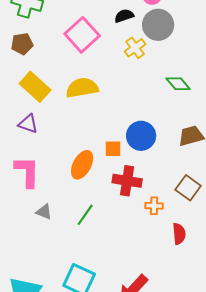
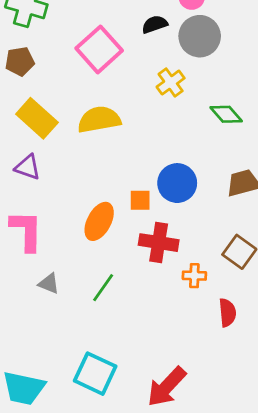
yellow cross: (135, 48) -> (171, 83), moved

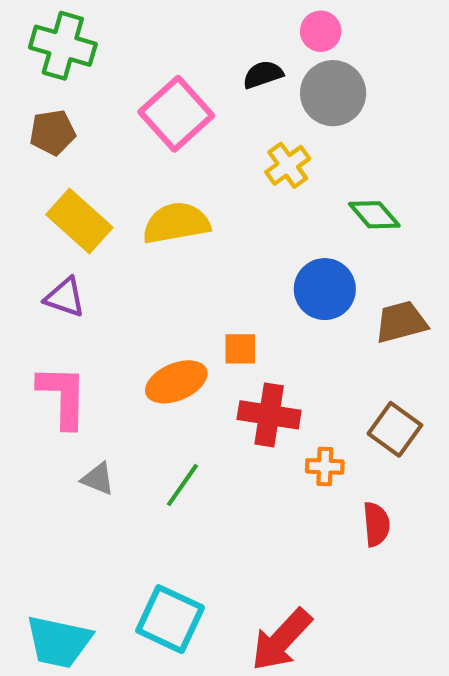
blue circle: (177, 183) -> (325, 289), moved
orange ellipse: (99, 221) -> (176, 382), turned 39

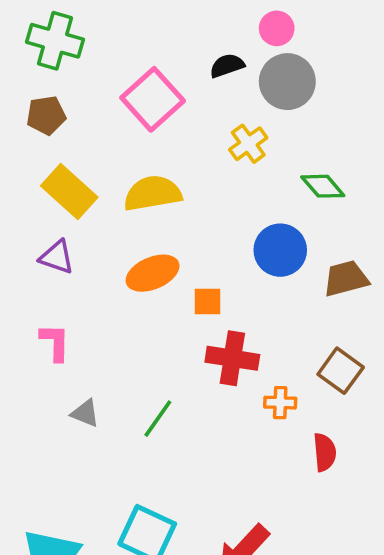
orange ellipse: (176, 382) -> (153, 273), moved
pink L-shape: (63, 396) -> (55, 342), size x0.7

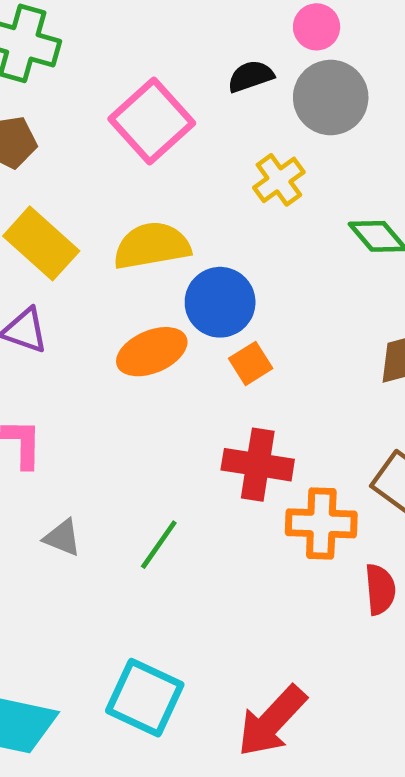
blue circle: (280, 250) -> (220, 302), moved
orange square: (208, 302) -> (251, 363), moved, turned -32
orange cross: (280, 403) -> (321, 523), size x1.6

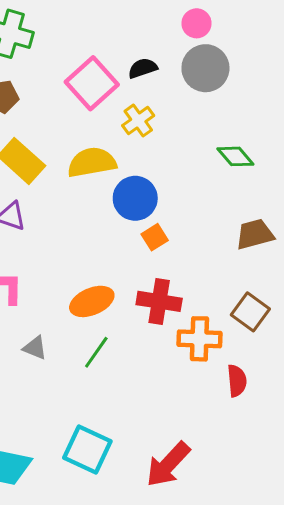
black semicircle: (251, 76) -> (143, 68), moved
yellow cross: (279, 180) -> (138, 121), moved
orange ellipse: (152, 352) -> (92, 301), moved

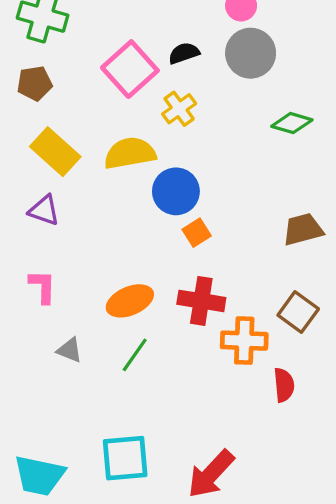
green diamond: (235, 156) -> (292, 123), moved, turned -33
cyan square: (87, 449) -> (125, 458), turned -30

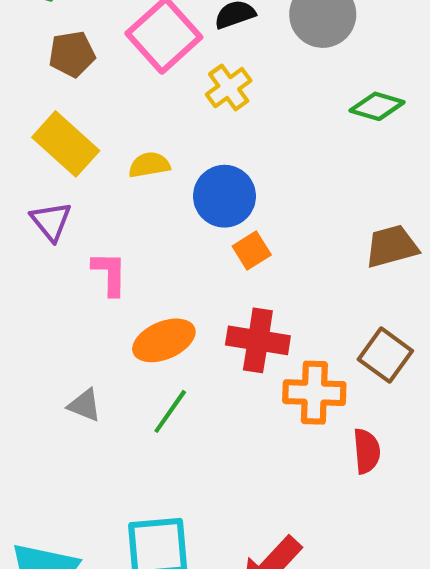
brown pentagon: (35, 83) -> (72, 54), moved
yellow semicircle: (130, 153) -> (149, 165), moved, size x0.6
purple triangle: (44, 210) -> (51, 221), turned 32
pink L-shape: (43, 287) -> (110, 274), moved

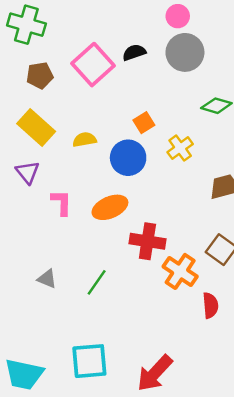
yellow cross: (229, 88) -> (180, 148), moved
orange square: (252, 251) -> (144, 123), moved
orange ellipse: (164, 340) -> (110, 207), moved
orange cross: (314, 393) -> (180, 271), turned 32

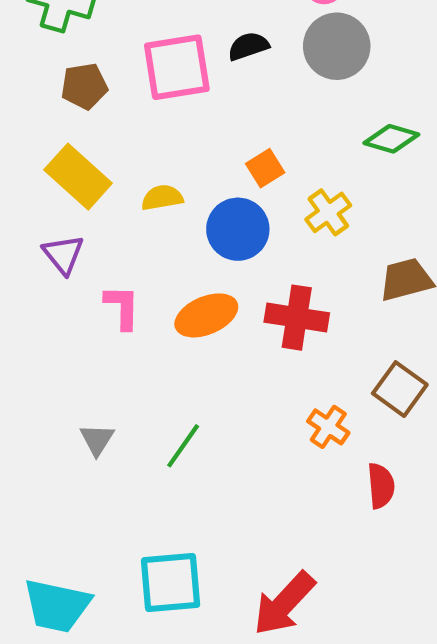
pink square: (93, 65) -> (177, 67), turned 33
red cross: (147, 241) -> (297, 318), moved
orange cross: (180, 271) -> (328, 427), size x0.7
gray triangle: (47, 279) -> (97, 440), turned 40

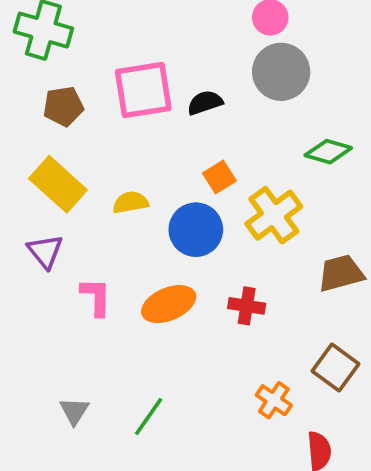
black semicircle: (248, 46) -> (205, 103), moved
yellow cross: (328, 212) -> (274, 215), size x1.4
red cross: (297, 318) -> (247, 306), size x0.7

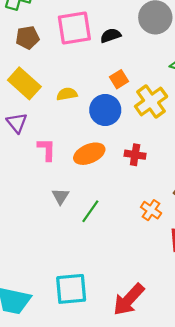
gray triangle: (74, 411) -> (61, 196), moved
green line: (149, 417) -> (90, 211), moved

